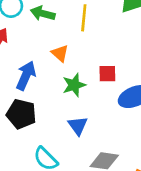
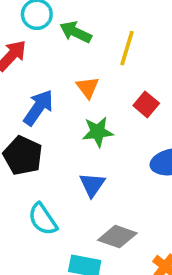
red square: (107, 74) -> (146, 104), moved, turned 30

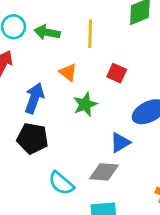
blue triangle: (92, 185) -> (120, 143), moved, turned 40
gray diamond: (117, 237) -> (104, 172), moved

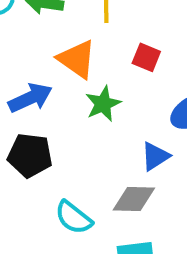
orange triangle: (68, 72) -> (77, 59), size x1.5
blue arrow: (34, 98) -> (30, 98), turned 48

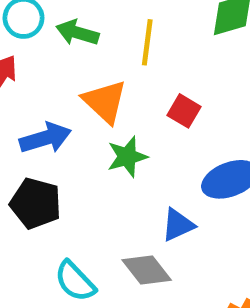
gray diamond: (134, 199) -> (147, 270), turned 42

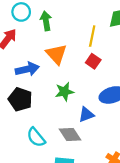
green arrow: (77, 33) -> (46, 21), turned 60
yellow line: (147, 42) -> (92, 36), moved
green star: (127, 157) -> (64, 92), moved

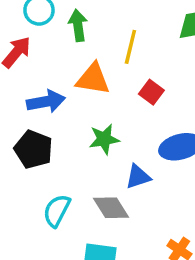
yellow line: (92, 36) -> (130, 47), moved
orange triangle: (56, 54) -> (93, 79), turned -40
cyan semicircle: (36, 137) -> (57, 211), turned 65

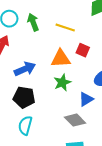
yellow line: (130, 47) -> (65, 27), turned -72
orange triangle: (93, 79) -> (61, 58), moved
cyan semicircle: (57, 211) -> (25, 125), moved

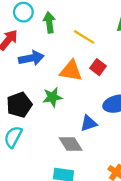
blue arrow: (25, 69) -> (31, 58), moved
green star: (62, 83) -> (52, 97), moved
black pentagon: (24, 97) -> (19, 105), turned 30

